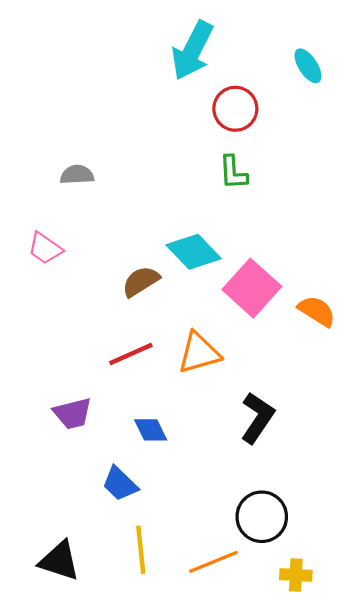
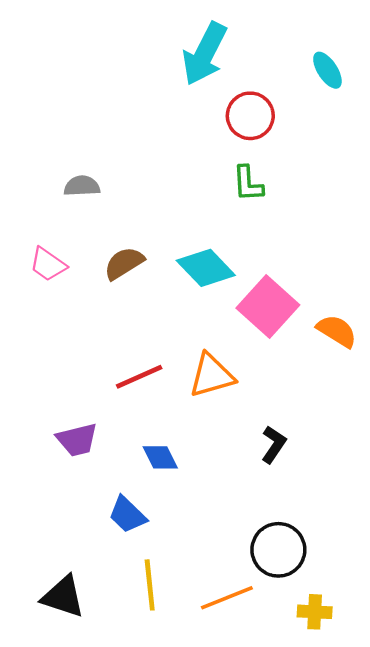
brown semicircle: (141, 281) -> (124, 263), moved
black L-shape: (257, 418) -> (274, 445), size x0.7

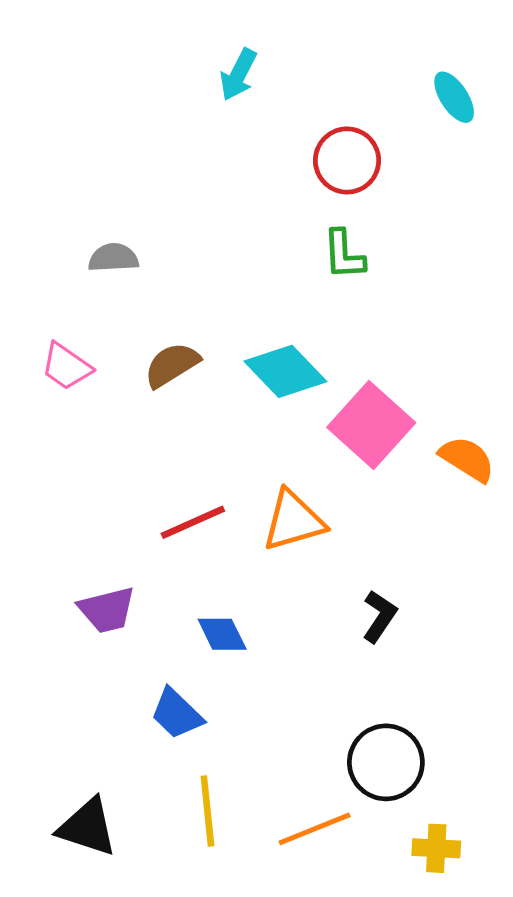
cyan arrow: (205, 54) -> (238, 74), moved, size x0.6

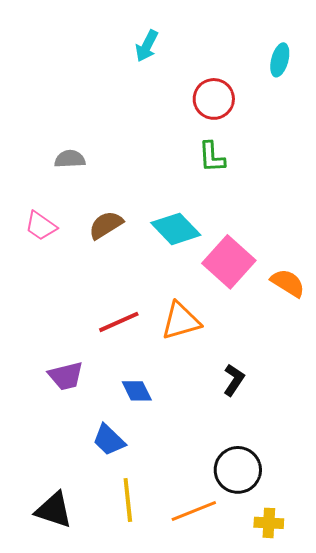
cyan ellipse: (454, 97) -> (280, 60), turned 48

